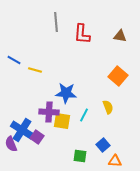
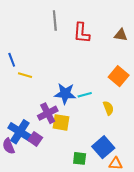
blue line: (14, 60) -> (12, 60), turned 40
yellow line: (35, 70) -> (25, 75), moved
purple cross: (49, 112) -> (48, 113), turned -30
cyan line: (84, 115) -> (85, 95), moved, turned 48
blue square: (103, 145) -> (103, 147), size x1.5

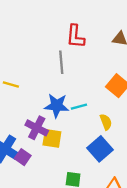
gray line: (55, 21) -> (61, 62), moved
purple cross: (48, 113) -> (37, 128), turned -36
blue square: (103, 147) -> (100, 149), moved

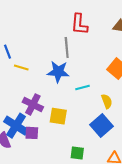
blue star: (57, 106) -> (58, 72), moved
purple cross: (37, 128) -> (33, 104), moved
purple square: (23, 157) -> (32, 133), turned -32

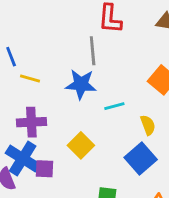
purple cross: (33, 104) -> (31, 122), moved, turned -30
yellow square: (58, 116) -> (81, 145), turned 36

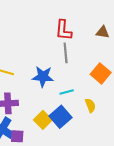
gray line: (93, 51) -> (66, 53), moved
blue square: (141, 159) -> (60, 117), moved

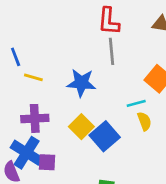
cyan line: (67, 92) -> (136, 103), moved
yellow square: (43, 120) -> (81, 127), moved

